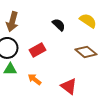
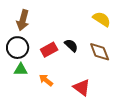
black semicircle: (59, 25) -> (71, 45), moved
brown diamond: (86, 52) -> (100, 52), turned 30

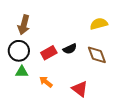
yellow semicircle: (102, 19) -> (99, 24), turned -48
black semicircle: (71, 45) -> (70, 49), turned 112

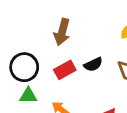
brown arrow: (24, 25) -> (62, 32), moved

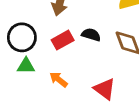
black semicircle: (93, 64) -> (91, 35), turned -138

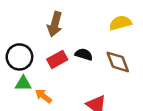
orange arrow: (59, 79) -> (43, 96), moved

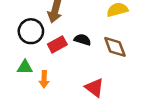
black circle: (19, 57) -> (31, 31), moved
orange arrow: (43, 96) -> (44, 79), turned -126

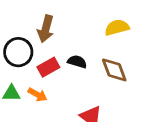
orange arrow: (44, 79) -> (37, 95), moved, turned -63

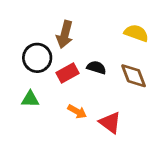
yellow semicircle: (117, 27) -> (136, 33), turned 35
orange arrow: (37, 95) -> (77, 112), moved

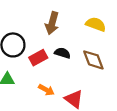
brown arrow: (65, 34) -> (52, 23), moved

